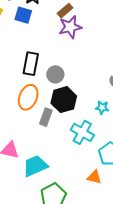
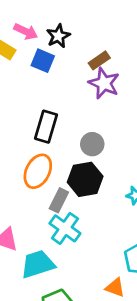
purple star: (70, 27) -> (104, 83), turned 30
gray circle: (55, 74) -> (92, 144), moved
cyan cross: (82, 132) -> (65, 228), moved

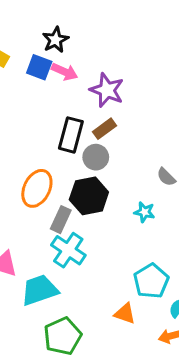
pink arrow: (26, 32) -> (65, 72), moved
brown rectangle: (99, 60) -> (105, 129), moved
black rectangle: (46, 127) -> (71, 135), moved

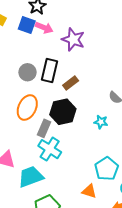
brown rectangle: (105, 129) -> (71, 83), moved
gray circle: (96, 157) -> (27, 72), moved

